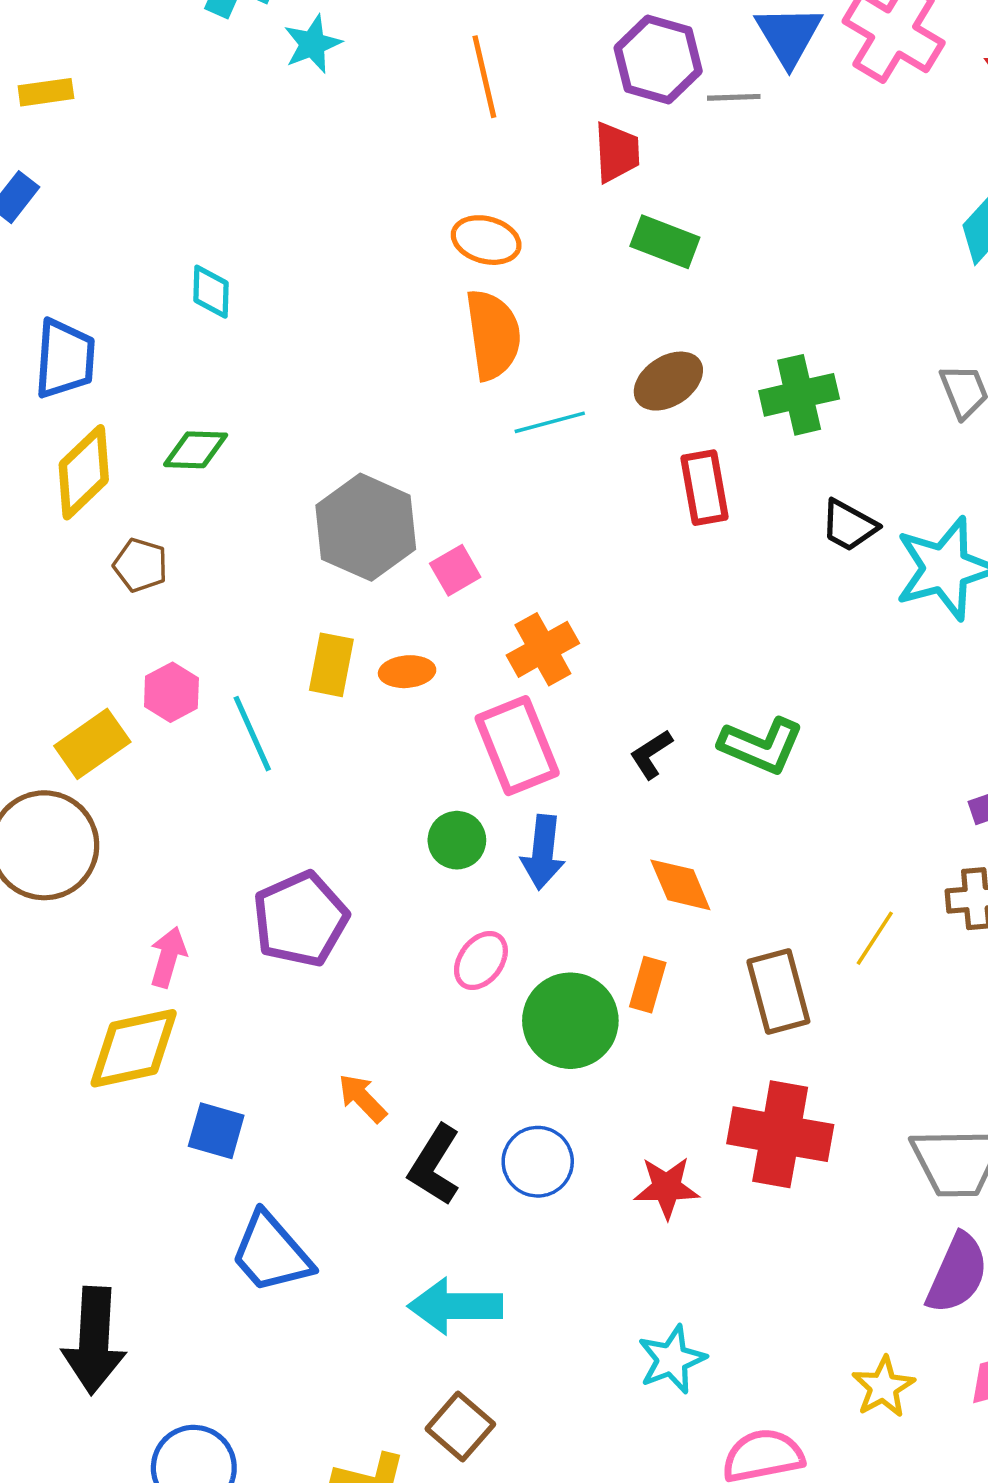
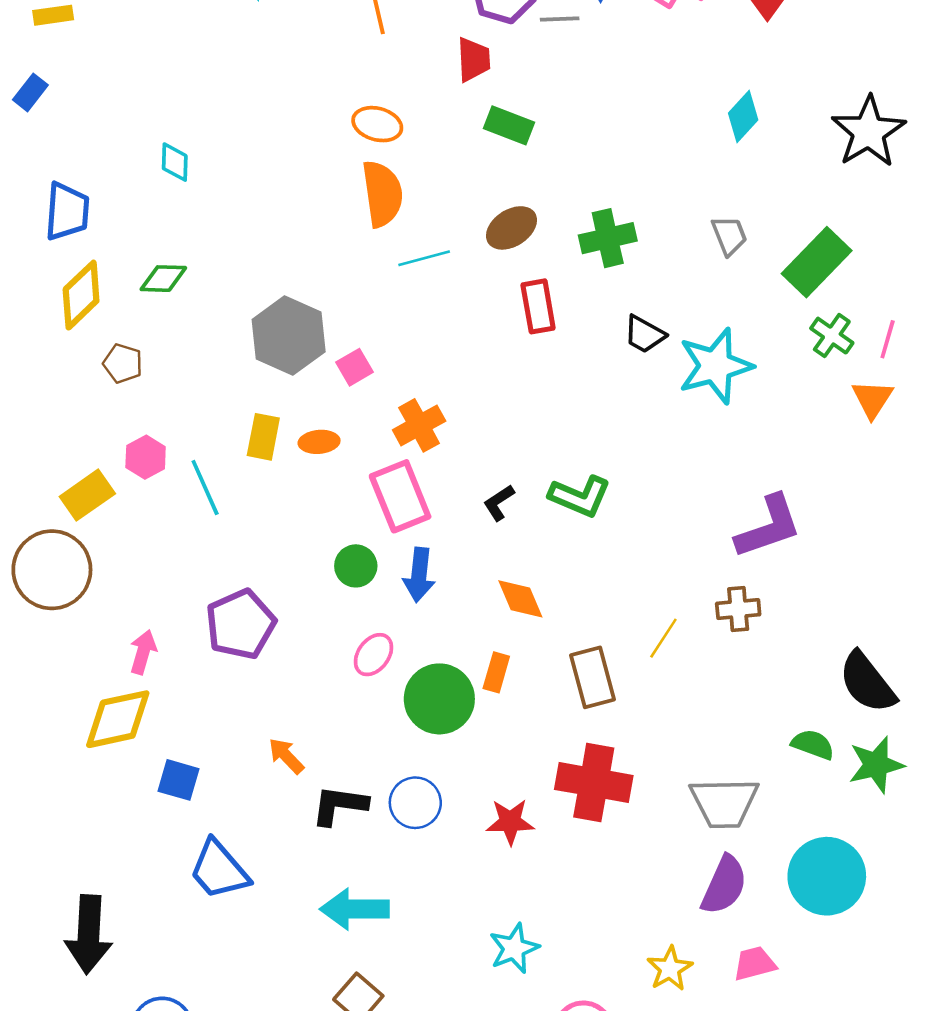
black L-shape: (435, 1165) -> (339, 805), turned 66

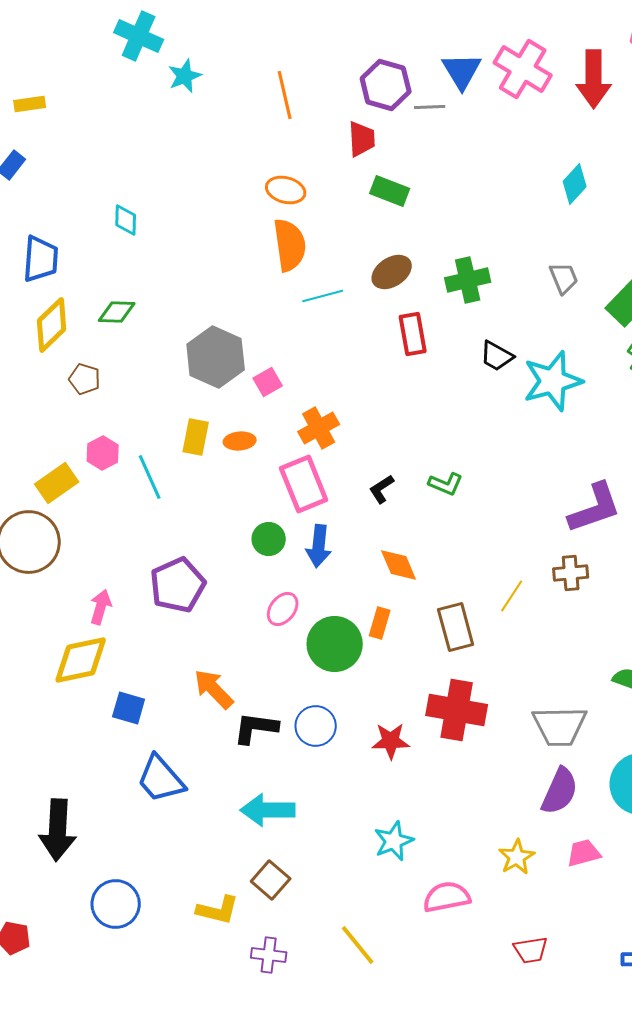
green L-shape: (580, 496) -> (446, 484), size x0.7
orange arrow: (286, 756) -> (214, 689), size x1.4

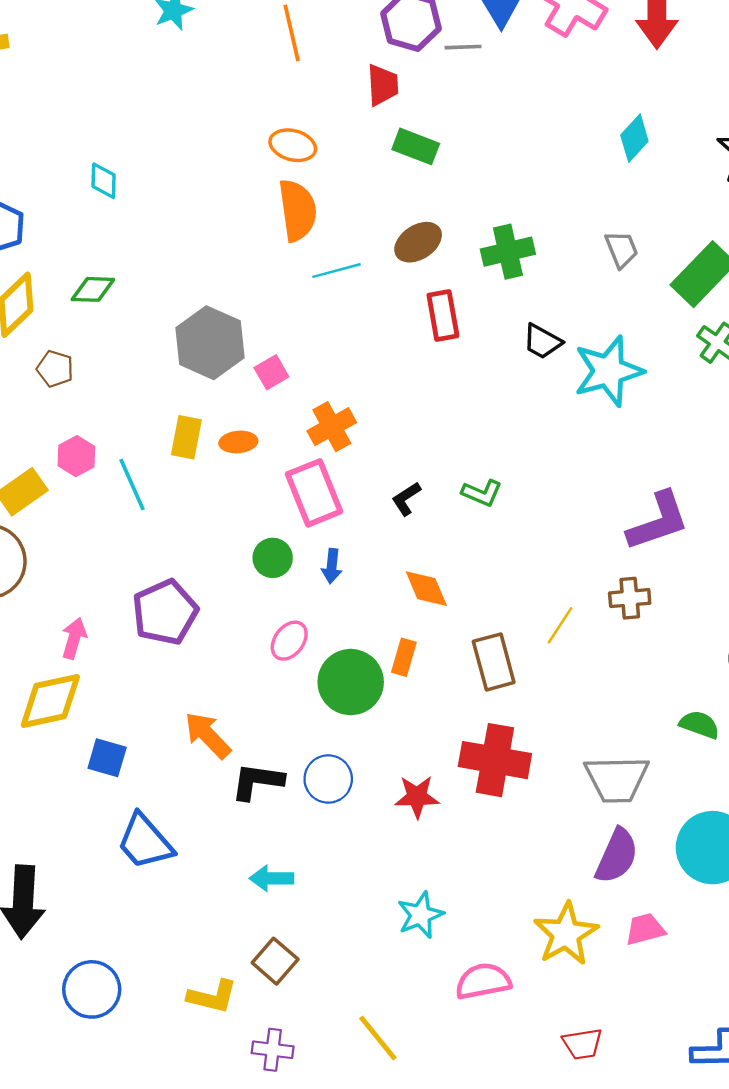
blue arrow: (319, 546) -> (332, 566), size x0.7
cyan arrow: (268, 810) -> (271, 878), size x0.7
yellow star: (517, 857) -> (566, 934), size x1.5

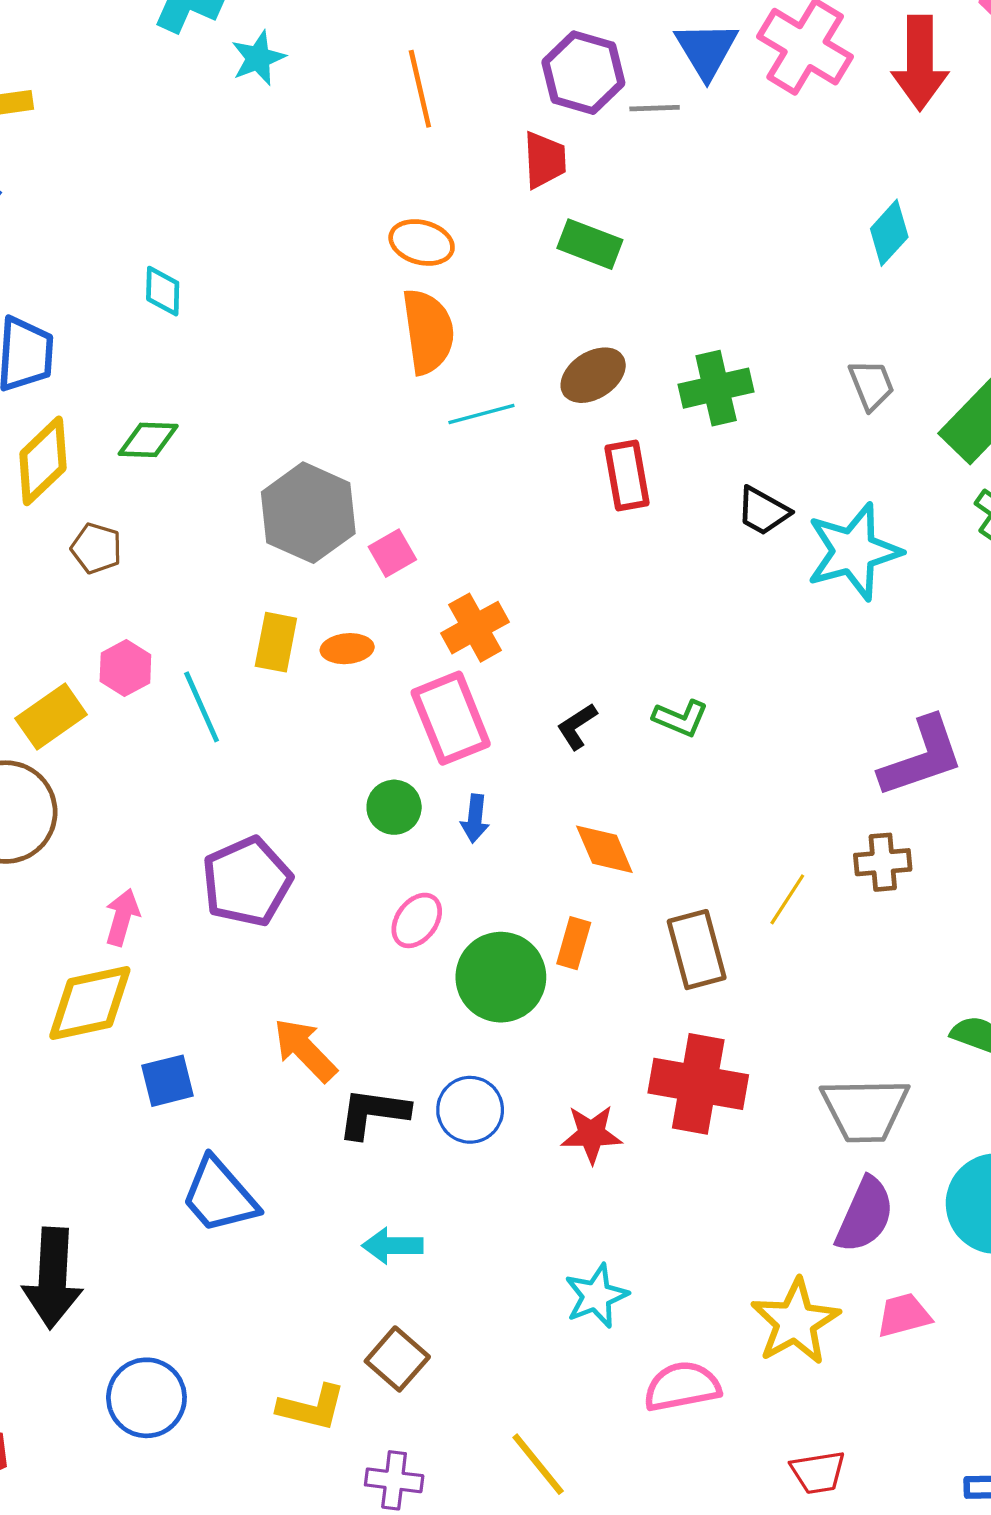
blue square: (107, 758) -> (168, 1081), turned -30

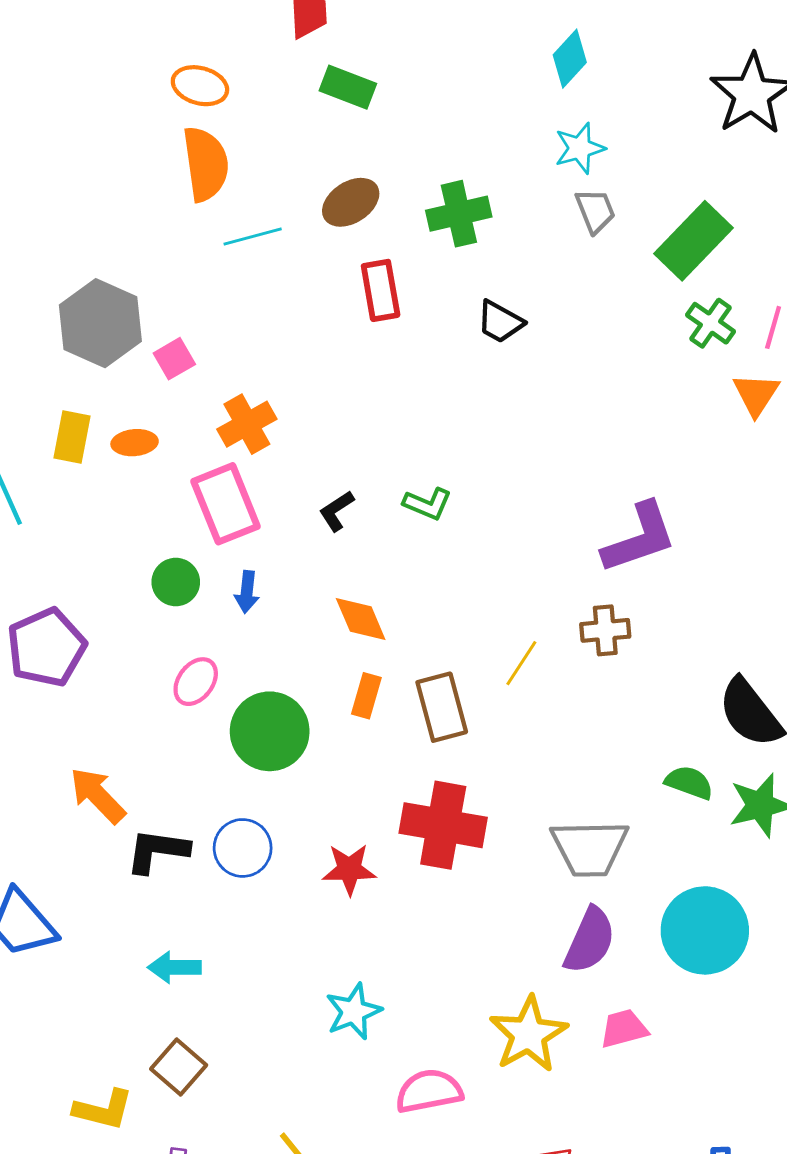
cyan diamond: (889, 233) -> (570, 59), moved
cyan star: (854, 552) -> (580, 148), moved, size x0.6
orange rectangle: (574, 943) -> (366, 696), moved

